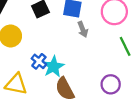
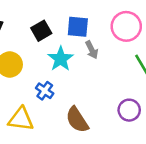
cyan star: (53, 67) -> (61, 59), moved

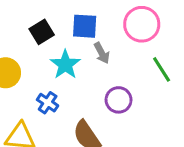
purple circle: (129, 110) -> (119, 100), moved

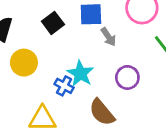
cyan star: (65, 64) -> (80, 74), moved

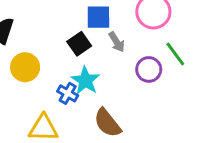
black square: (53, 23) -> (79, 44), moved
purple circle: (127, 77) -> (149, 69), moved

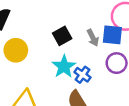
blue square: (98, 17) -> (112, 35), moved
blue cross: (68, 93) -> (82, 75), moved

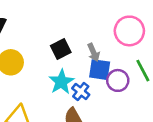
blue square: (112, 35) -> (100, 70), moved

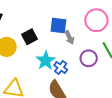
black square: (61, 49) -> (29, 37), moved
blue square: (100, 70) -> (58, 26), moved

